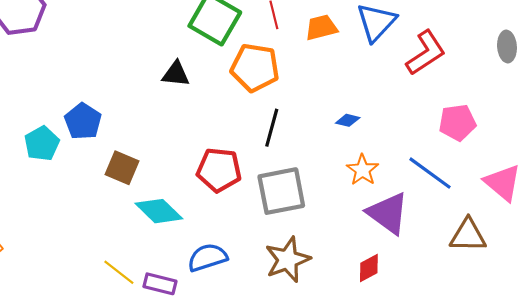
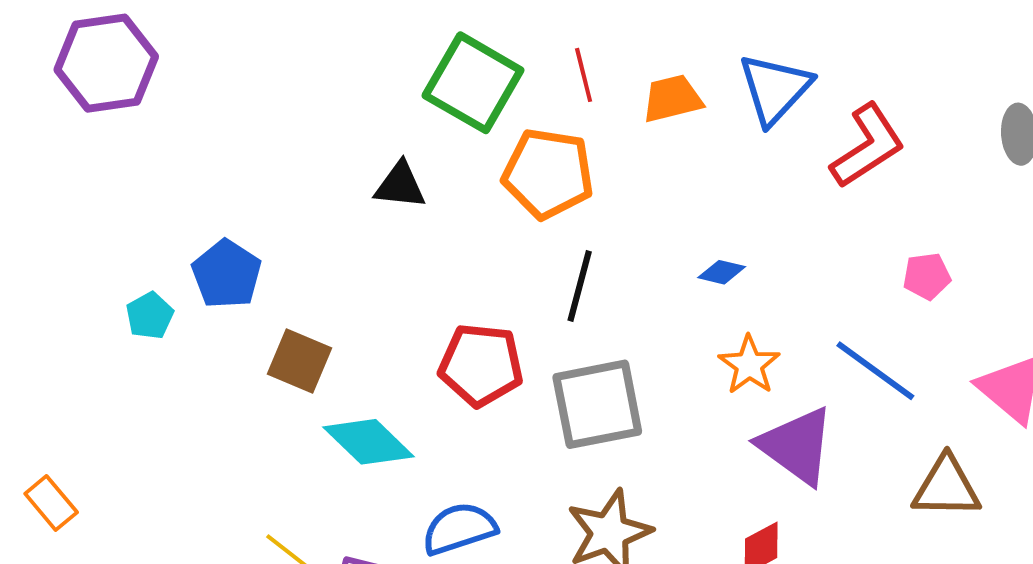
pink pentagon: (457, 122) -> (927, 276), size x0.7
cyan pentagon: (42, 144) -> (150, 316), size x0.7

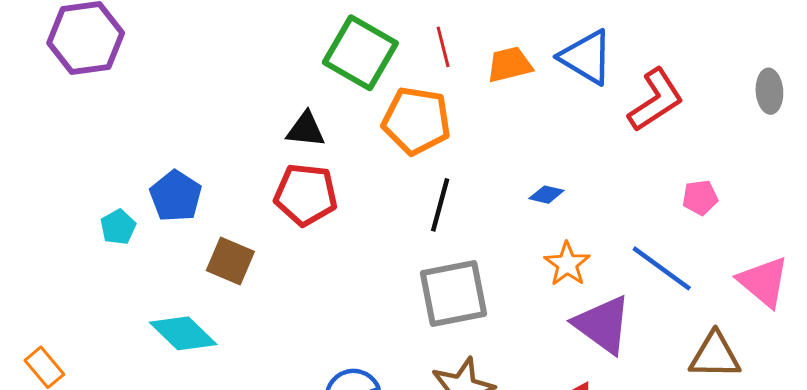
blue triangle: (775, 89) -> (586, 57), turned -42
red pentagon: (481, 365) -> (306, 195), moved
cyan diamond: (369, 442) -> (183, 333), moved

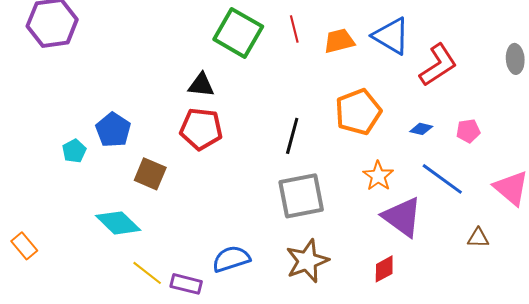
orange pentagon: (416, 121) -> (358, 112), moved, turned -30
blue diamond: (546, 195) -> (421, 129), moved
brown triangle: (715, 356) -> (478, 238), size x0.6

